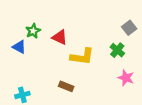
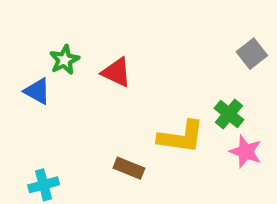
green cross: (117, 50) -> (229, 114), moved
yellow L-shape: (82, 57) -> (181, 137), moved

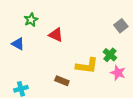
green star: (64, 60) -> (31, 20), moved

